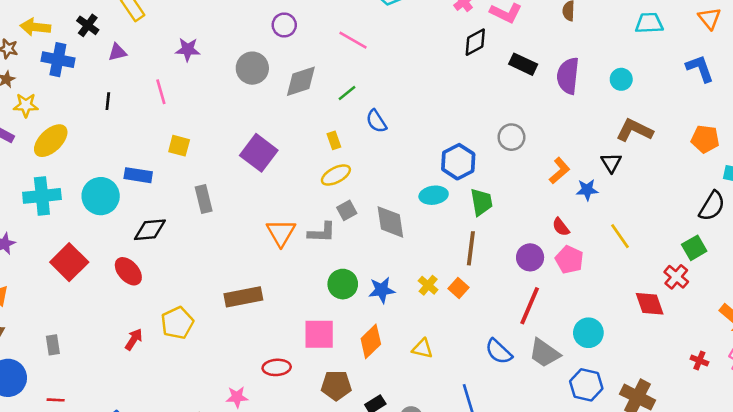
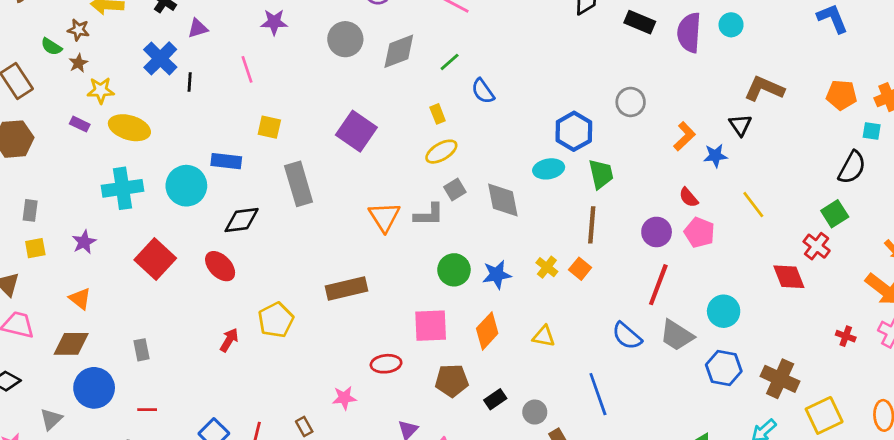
blue cross: (58, 60) -> (160, 58), moved, turned 36
cyan circle: (621, 79) -> (731, 25), moved
yellow ellipse: (51, 141) -> (129, 128), turned 63
gray rectangle: (204, 199) -> (299, 184), size x1.4

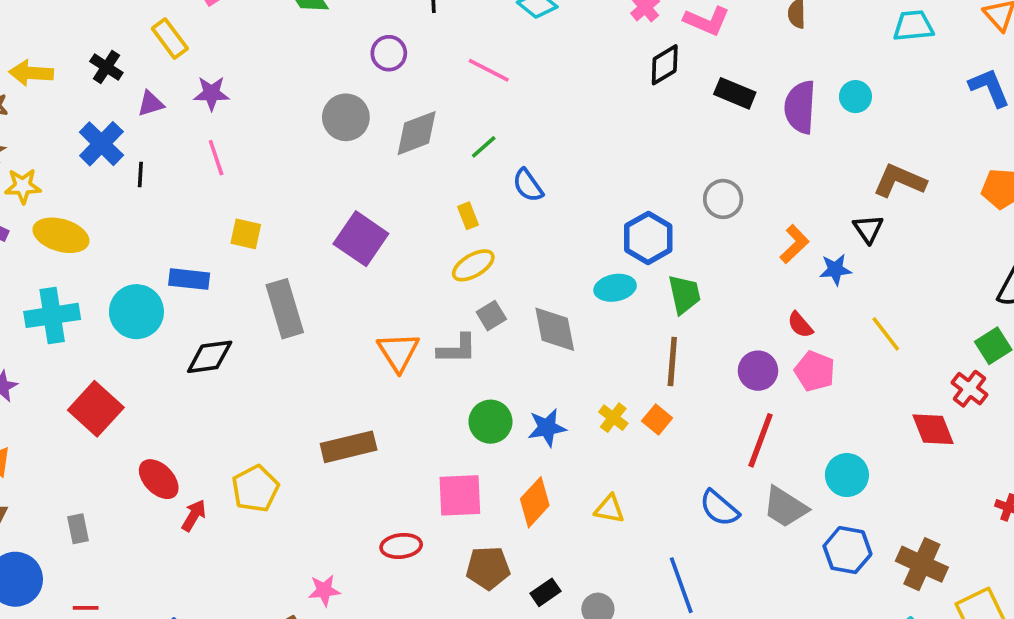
purple star: (274, 22) -> (211, 93), moved
red ellipse: (220, 266) -> (159, 479), moved
pink star: (344, 398) -> (324, 590), moved

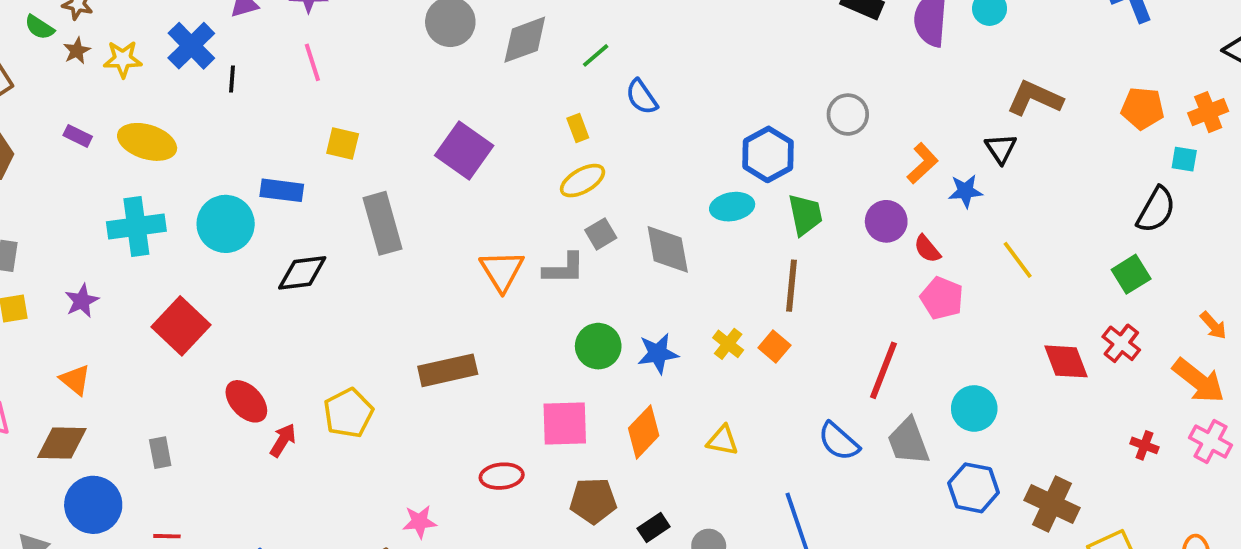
yellow star: (23, 186) -> (123, 59), moved
purple circle: (758, 371) -> (886, 221), moved
red cross: (969, 389) -> (1121, 343), moved
gray trapezoid: (785, 507) -> (908, 441), turned 36

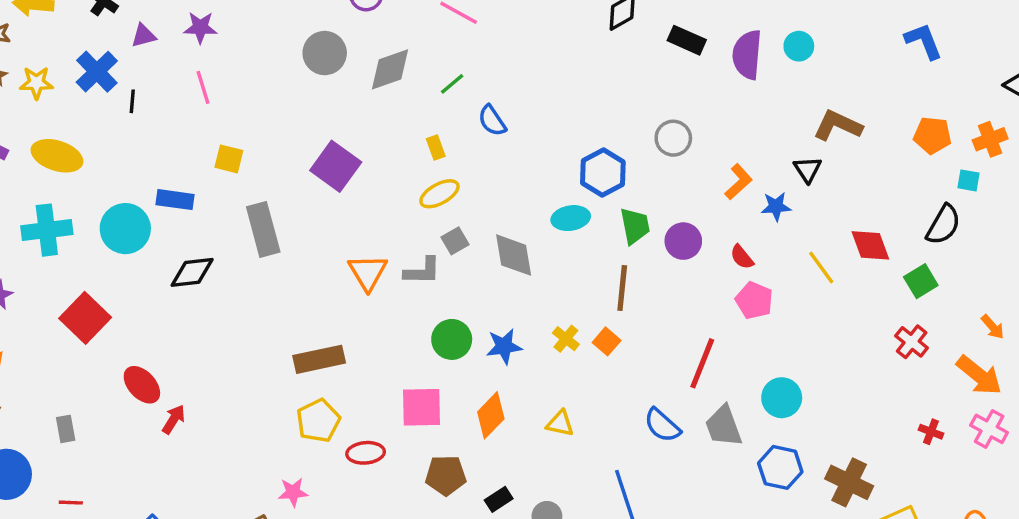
purple circle: (886, 221) -> (683, 241), moved
red diamond: (1066, 361) -> (870, 245), moved
yellow pentagon: (348, 413) -> (318, 421), moved

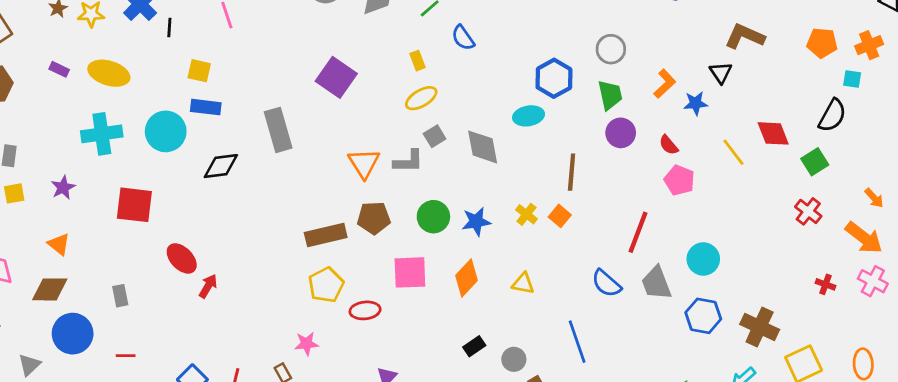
yellow square: (229, 159) -> (199, 71), moved
green trapezoid: (635, 226) -> (610, 95), moved
red square: (85, 318) -> (134, 205), turned -36
brown pentagon: (446, 475) -> (374, 218), moved

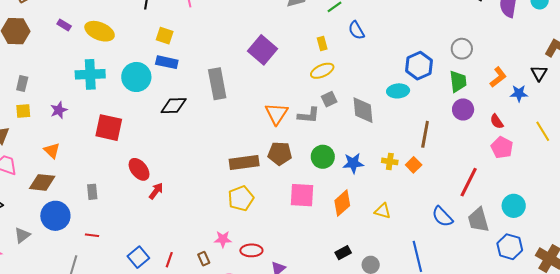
yellow cross: (526, 214) -> (390, 161), turned -35
red ellipse: (365, 310) -> (251, 250), moved

